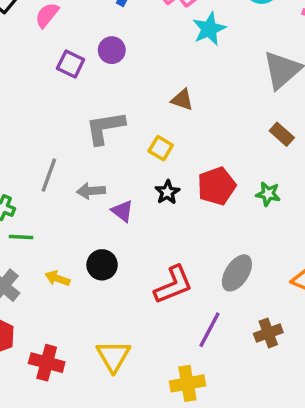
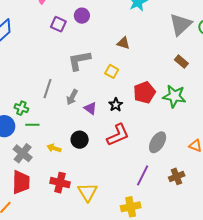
gray arrow: (91, 191) -> (72, 97), turned -56
black star: (167, 192) -> (116, 105), moved
green star: (268, 194) -> (174, 96), size x1.6
red L-shape: (173, 285) -> (118, 135), moved
red cross: (47, 363) -> (60, 183), moved

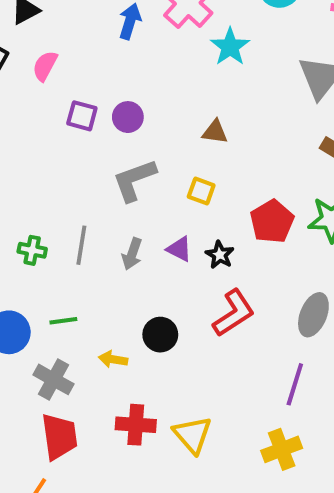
purple circle: (82, 16) -> (128, 117), moved
green cross: (21, 108) -> (32, 250), moved
purple triangle: (90, 108) -> (179, 249), moved

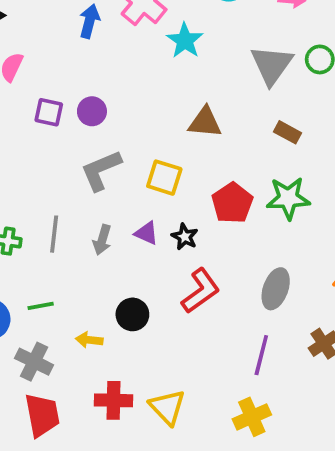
brown triangle: (215, 132) -> (205, 122), moved, size x1.4
yellow square: (201, 191) -> (164, 178), size x1.4

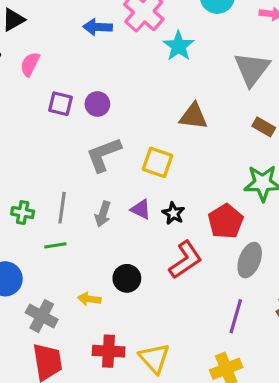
blue arrow: (89, 21) -> (98, 27), turned -104
red pentagon: (232, 203) -> (226, 221), moved
green line: (41, 306) -> (55, 245), moved

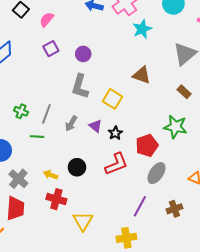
purple square: (61, 104) -> (51, 49), moved, turned 35
gray L-shape: (104, 155) -> (80, 86), turned -65
red cross: (109, 351) -> (56, 199), moved

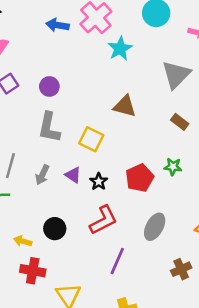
green star: (175, 127) -> (173, 167), size x0.6
red pentagon: (147, 145) -> (140, 178), moved
purple line: (140, 206) -> (117, 261), moved

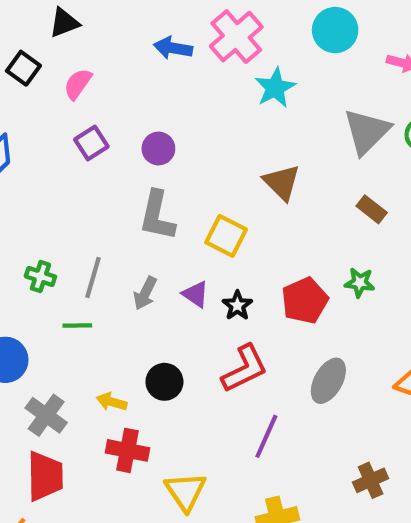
brown triangle: (125, 106) -> (282, 182), turned 30
brown cross: (181, 269) -> (371, 480), moved

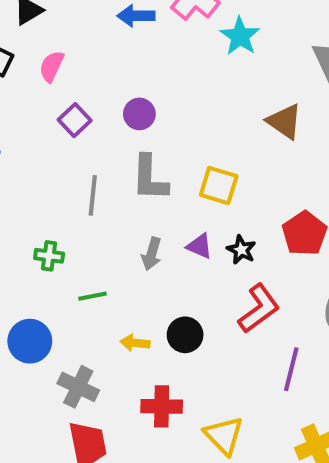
brown triangle: (282, 182) -> (284, 122), moved
gray line: (93, 277) -> (93, 195), moved
yellow arrow: (112, 402) -> (135, 343), moved

